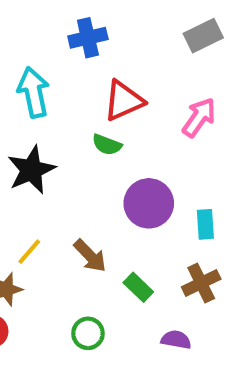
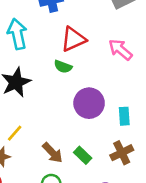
pink arrow: (199, 117) -> (120, 50), turned -85
brown arrow: (90, 256) -> (53, 153), moved

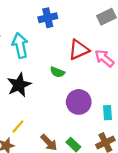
red triangle: (73, 39) -> (79, 50), moved

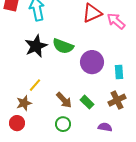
green semicircle: (57, 72) -> (63, 46), moved, size x1.5

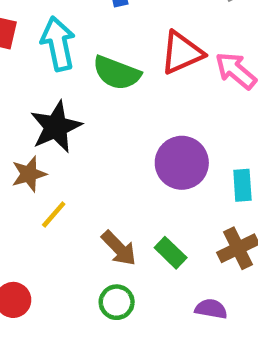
green semicircle: (63, 46) -> (117, 73), moved
brown star: (24, 103) -> (29, 174), moved

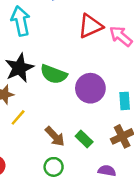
green semicircle: (117, 73) -> (54, 74), moved

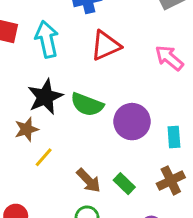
red triangle: (90, 26) -> (106, 46), moved

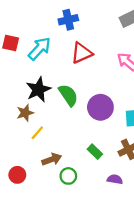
cyan arrow: (47, 39) -> (39, 49), turned 55
green semicircle: (87, 104) -> (68, 95), turned -145
brown arrow: (89, 180) -> (52, 159), moved, turned -66

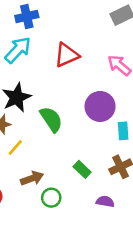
blue cross: (68, 20) -> (27, 16), moved
green semicircle: (68, 95) -> (51, 119), moved
purple circle: (100, 107) -> (100, 106), moved

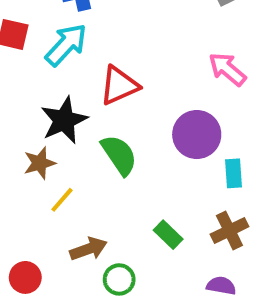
red triangle: (67, 55) -> (119, 86), moved
purple semicircle: (105, 201) -> (221, 286), moved

